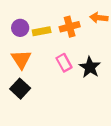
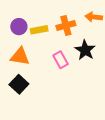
orange triangle: (21, 59) -> (20, 57), turned -48
black star: (90, 67) -> (85, 50), moved

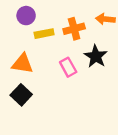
purple circle: (19, 27) -> (26, 16), moved

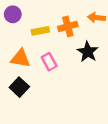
purple circle: (26, 16) -> (13, 14), moved
pink rectangle: (68, 67) -> (49, 62), moved

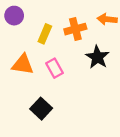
yellow rectangle: (40, 31) -> (45, 34), turned -56
black square: (19, 87) -> (41, 109), moved

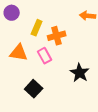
orange cross: (75, 29) -> (57, 36), moved
black star: (97, 57) -> (80, 73), moved

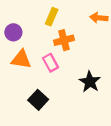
purple circle: (12, 13) -> (13, 32), moved
yellow rectangle: (37, 28) -> (52, 17), moved

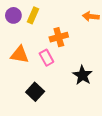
yellow rectangle: (52, 17) -> (33, 15), moved
purple circle: (13, 32) -> (13, 15), moved

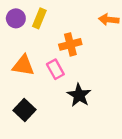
black star: (83, 75) -> (79, 95), moved
black square: (35, 92) -> (25, 110), moved

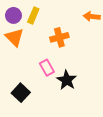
orange triangle: (23, 65) -> (15, 37), moved, turned 36
pink rectangle: (55, 69) -> (47, 68), moved

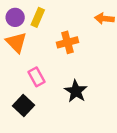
pink rectangle: (47, 68) -> (37, 77), moved

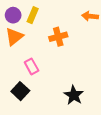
orange triangle: (16, 42) -> (14, 37), turned 36
black star: (76, 91) -> (74, 95), moved

